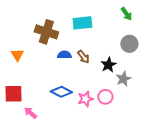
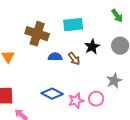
black star: (108, 65) -> (92, 47), moved

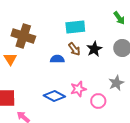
brown cross: (37, 34) -> (23, 36), moved
brown arrow: (74, 59) -> (74, 49), moved
pink star: (76, 101) -> (78, 89), moved

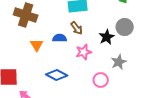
black star: (94, 49) -> (107, 37), moved
orange triangle: (10, 59) -> (37, 45), moved
pink star: (78, 89) -> (84, 52), moved

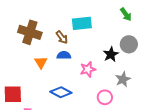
brown arrow: (77, 28) -> (62, 37), moved

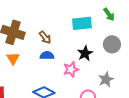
cyan rectangle: (82, 23) -> (82, 23), moved
black star: (111, 54) -> (85, 53), moved
orange triangle: (41, 62) -> (13, 58), moved

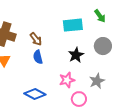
blue semicircle: (47, 55) -> (38, 57), turned -104
pink star: (71, 69) -> (67, 80), moved

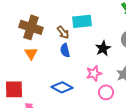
cyan rectangle: (73, 25) -> (82, 21), moved

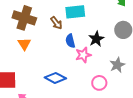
blue semicircle: (65, 50) -> (70, 41), moved
pink star: (94, 73) -> (83, 55), moved

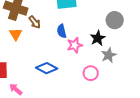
brown arrow: (56, 23) -> (35, 22), moved
black star: (96, 39) -> (98, 38), moved

